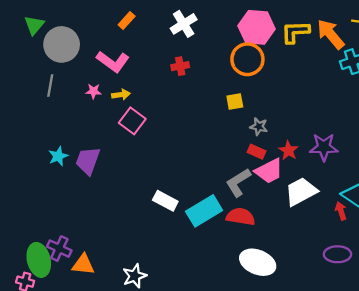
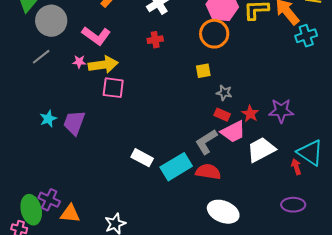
gray line: (50, 86) -> (41, 57), turned 42
yellow arrow: (121, 95) -> (103, 65), size x1.8
pink square: (132, 121) -> (113, 88), turned -30

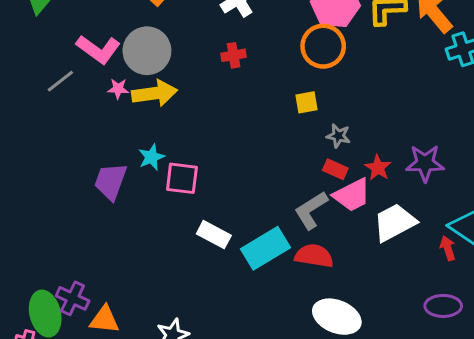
gray circle: (51, 21) -> (147, 51), moved
pink L-shape: (96, 36) -> (98, 49), moved
pink square: (113, 88) -> (182, 178), moved
cyan star: (48, 119) -> (152, 157), moved

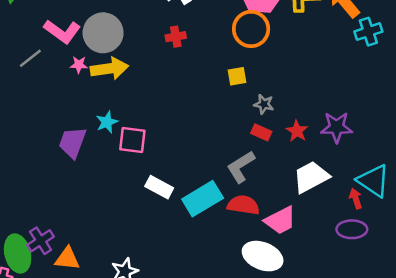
pink trapezoid: (352, 195) -> (280, 220), moved
purple cross: (73, 298) -> (41, 241), turned 32
purple ellipse: (443, 306) -> (352, 229), moved

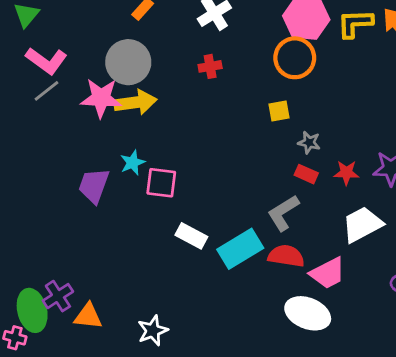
pink L-shape: (62, 32) -> (46, 61), moved
pink star: (79, 65) -> (101, 98), size x2.0
red star: (297, 131) -> (346, 173), turned -30

